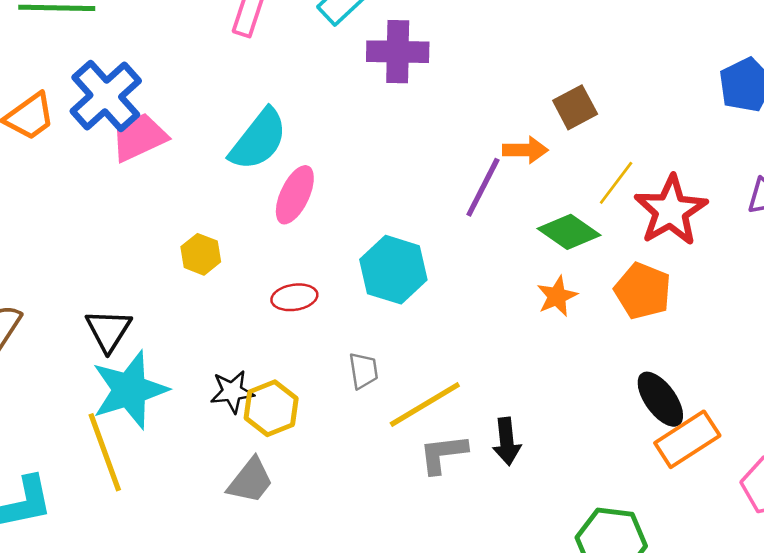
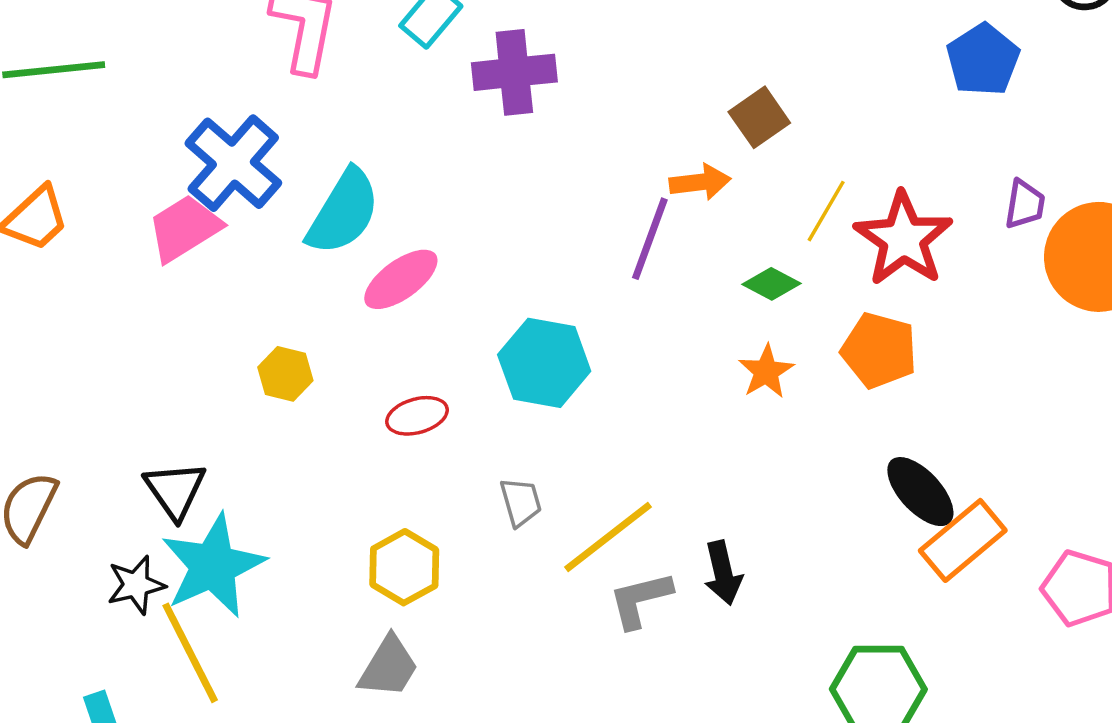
blue cross: (106, 96) -> (233, 163), moved
pink ellipse: (295, 195) -> (401, 279), turned 36
green diamond: (569, 232) -> (772, 284), size x0.7
black star: (232, 392) -> (136, 585), moved

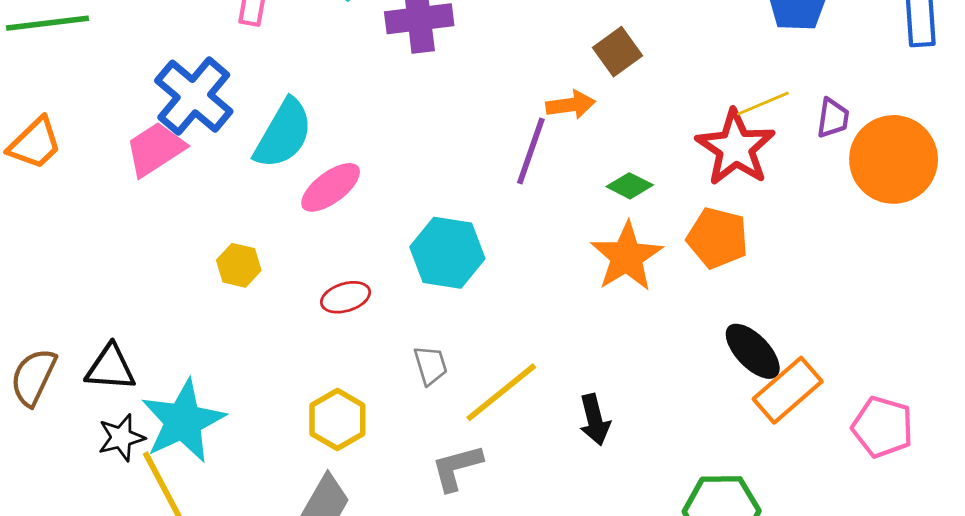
yellow line: (826, 211) -> (763, 104), moved, turned 38
orange star: (766, 372) -> (627, 257), size x1.6
black triangle: (175, 490) -> (110, 368), moved, turned -50
gray L-shape: (640, 600) -> (457, 468), moved

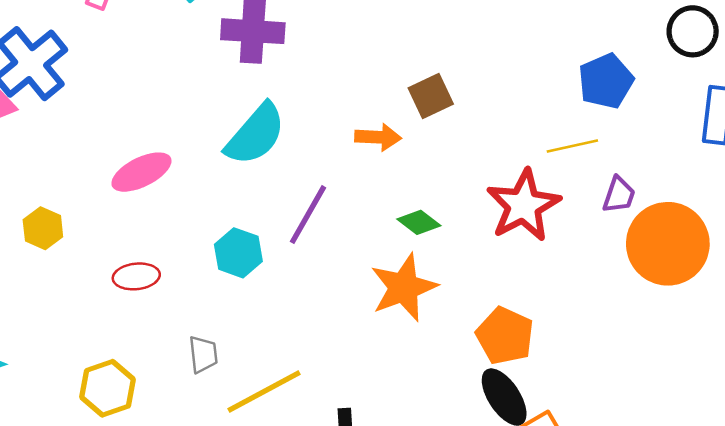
yellow line: (763, 104) -> (572, 146), moved
cyan semicircle: (283, 134) -> (255, 134), moved
purple line: (531, 151) -> (308, 215), moved
orange pentagon: (717, 238) -> (505, 336), moved
cyan hexagon: (447, 253) -> (238, 253), size x0.7

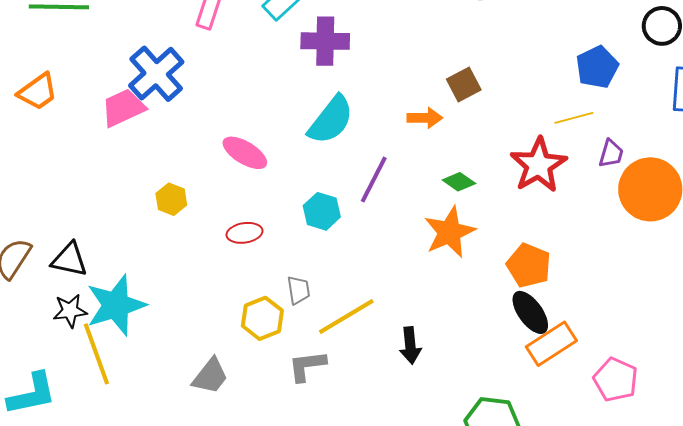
pink ellipse: (141, 172) -> (245, 153), turned 60
yellow hexagon: (108, 388) -> (262, 318), moved

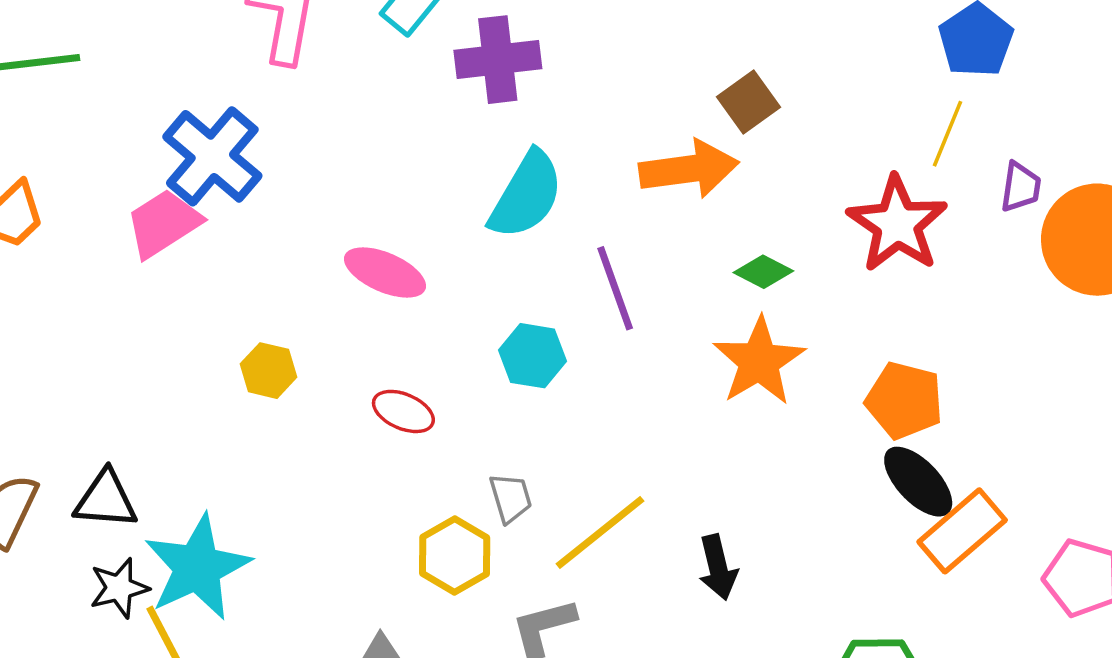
orange arrow: (425, 118) -> (689, 169), size x1.6
yellow line: (574, 118) -> (948, 134), turned -45
purple line: (374, 180) -> (615, 288), turned -39
red ellipse: (245, 233) -> (403, 411), turned 40

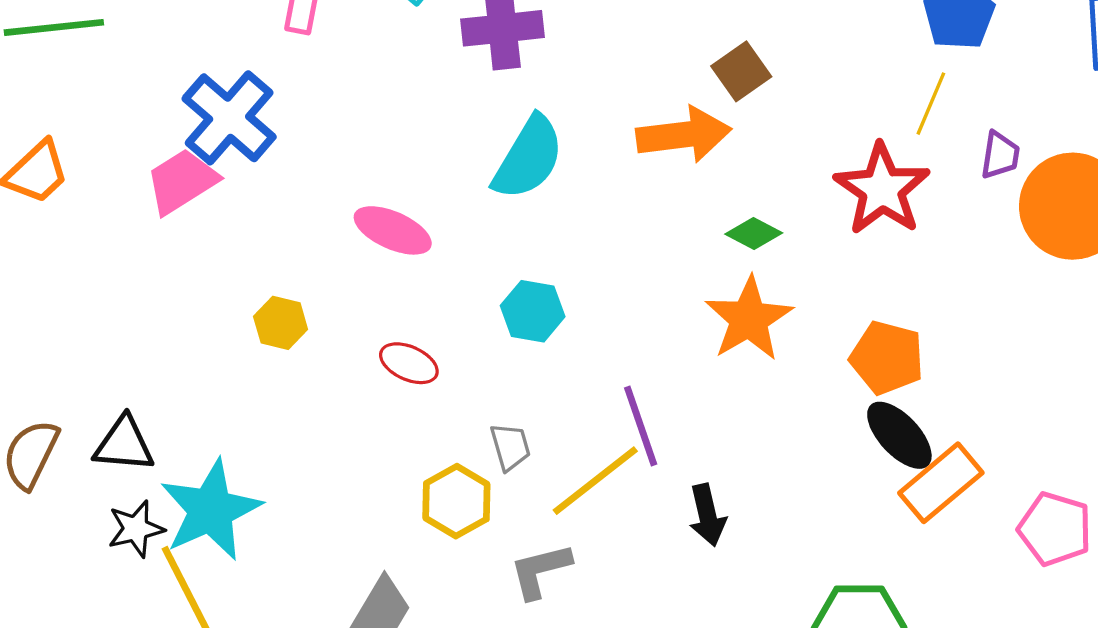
purple line: (615, 288) -> (641, 426), moved

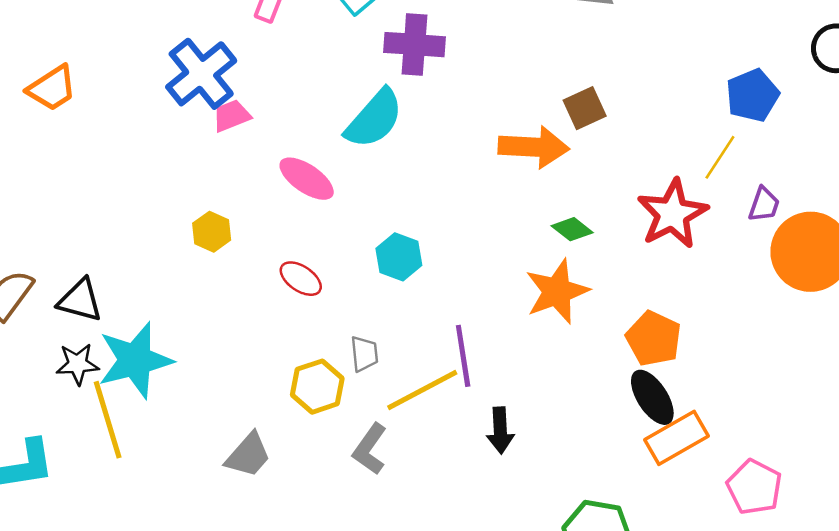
cyan semicircle: (528, 158) -> (374, 119), moved
pink trapezoid: (182, 181) -> (232, 116), moved, size x0.7
gray L-shape: (540, 571) -> (370, 449), turned -51

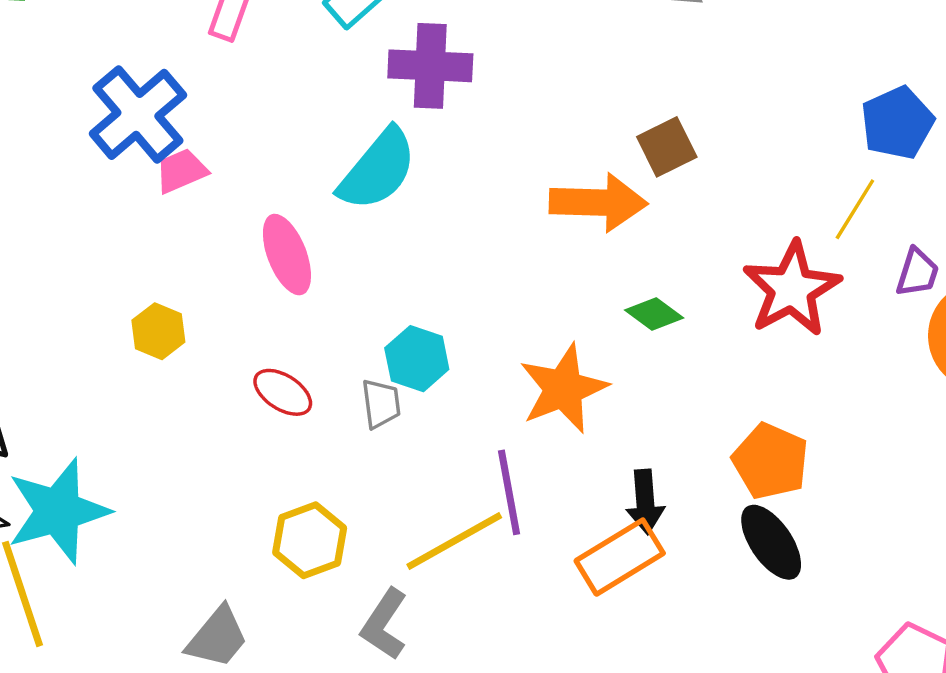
pink ellipse: (307, 179) -> (287, 255), turned 36
orange star: (557, 291) -> (563, 389), moved
gray trapezoid: (364, 354) -> (381, 404), moved
black arrow: (500, 430) -> (645, 502), moved
orange rectangle: (677, 438) -> (620, 557), moved

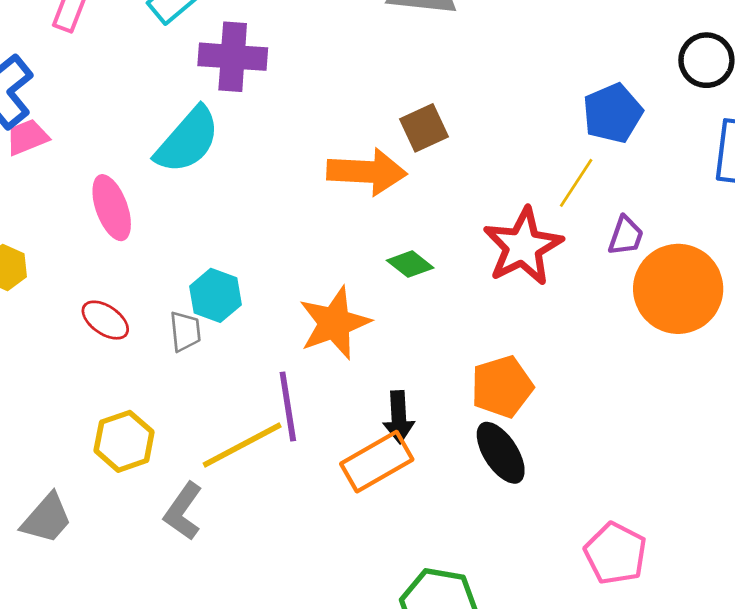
orange pentagon: (771, 461) -> (502, 387), turned 30

